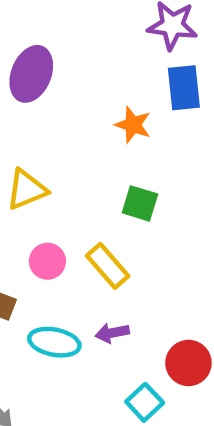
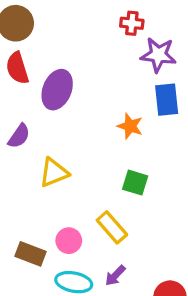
pink circle: (47, 261) -> (69, 241), moved
purple arrow: (112, 333) -> (115, 275), turned -35

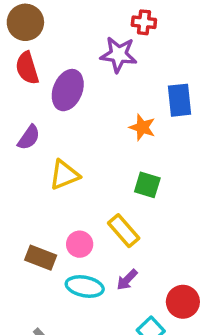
purple star: (158, 55) -> (119, 54), moved

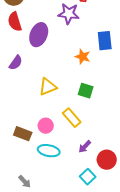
yellow triangle: (64, 175) -> (48, 87), moved
purple arrow: (127, 280) -> (85, 147), moved

